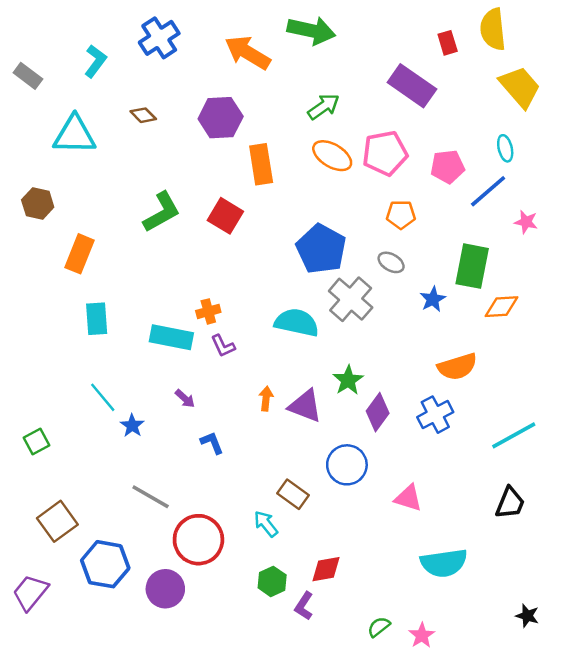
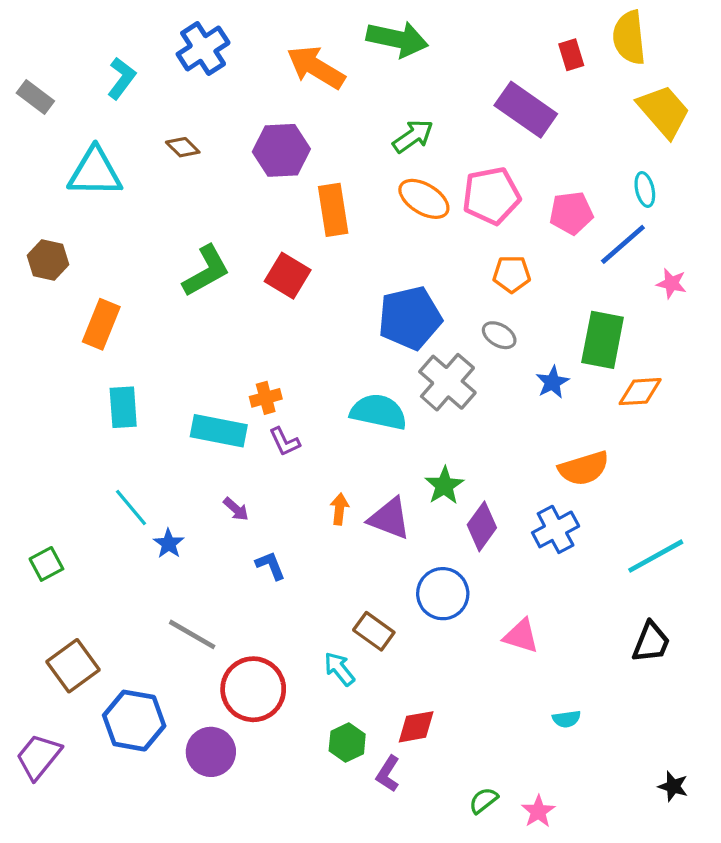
blue pentagon: (321, 249) -> (410, 318), turned 30
cyan semicircle: (444, 563) -> (567, 719), size x0.5

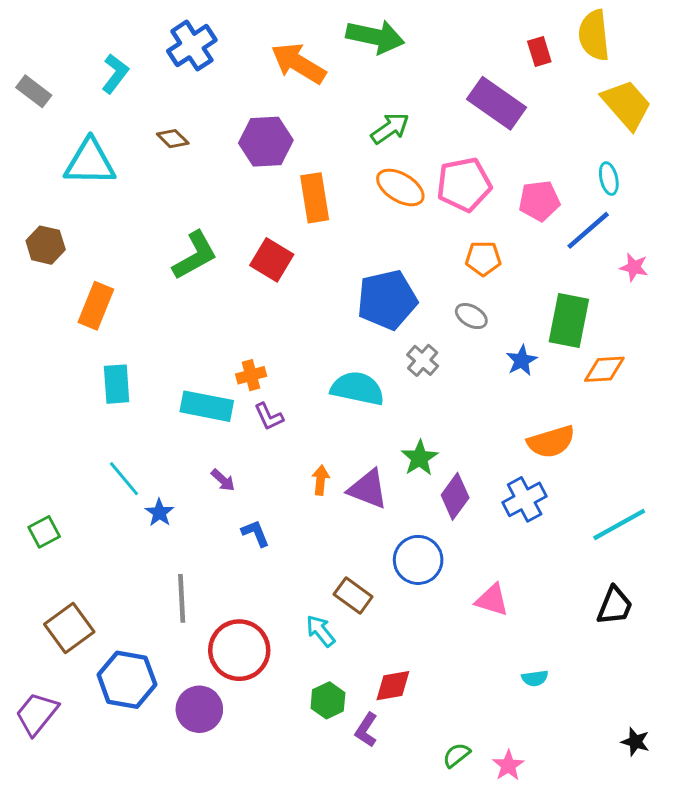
gray cross: (447, 382) -> (423, 360), size x0.6
gray line: (192, 634) -> (182, 598), turned 57

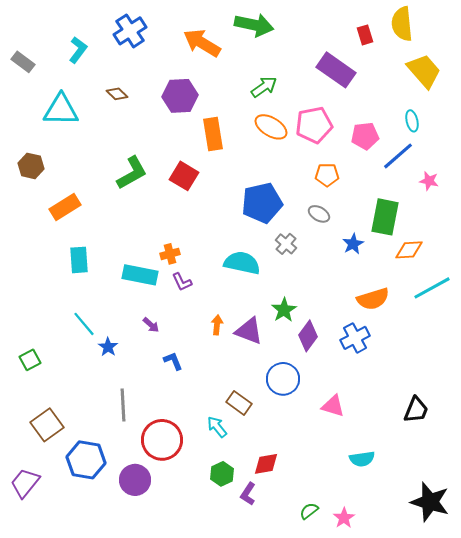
orange rectangle: (96, 306) -> (65, 207), turned 36
cyan line: (619, 524) -> (432, 288), moved
cyan semicircle: (535, 678) -> (362, 459), size x1.4
black star: (635, 742) -> (430, 502), size x2.0

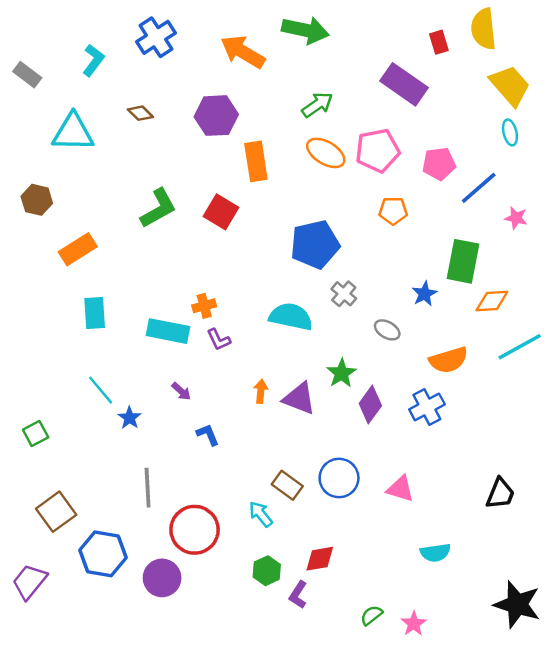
cyan ellipse: (412, 121) -> (510, 132), moved
gray ellipse: (319, 214) -> (387, 330), moved
blue circle: (283, 379) -> (339, 478), moved

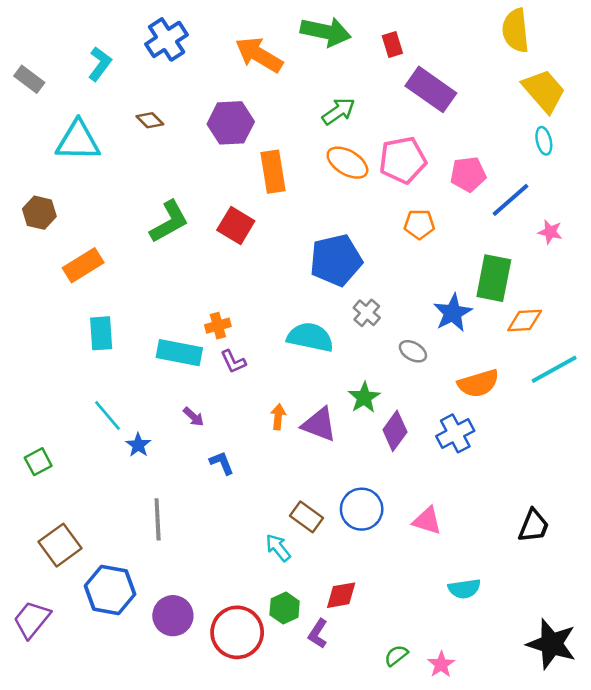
red rectangle: (439, 42) -> (392, 45), moved
blue star: (424, 294) -> (453, 313), size x1.4
red circle: (195, 530) -> (237, 632), moved

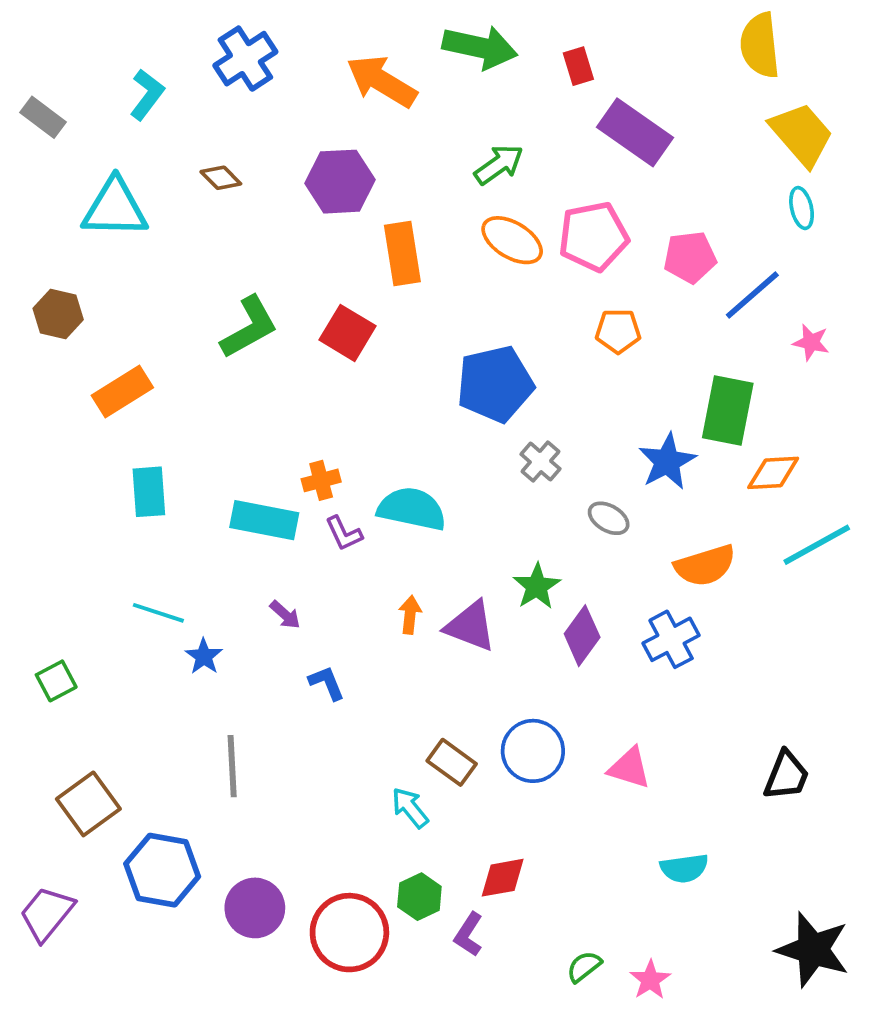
cyan semicircle: (310, 337) -> (412, 509), moved
cyan line: (107, 415) -> (158, 613), turned -32

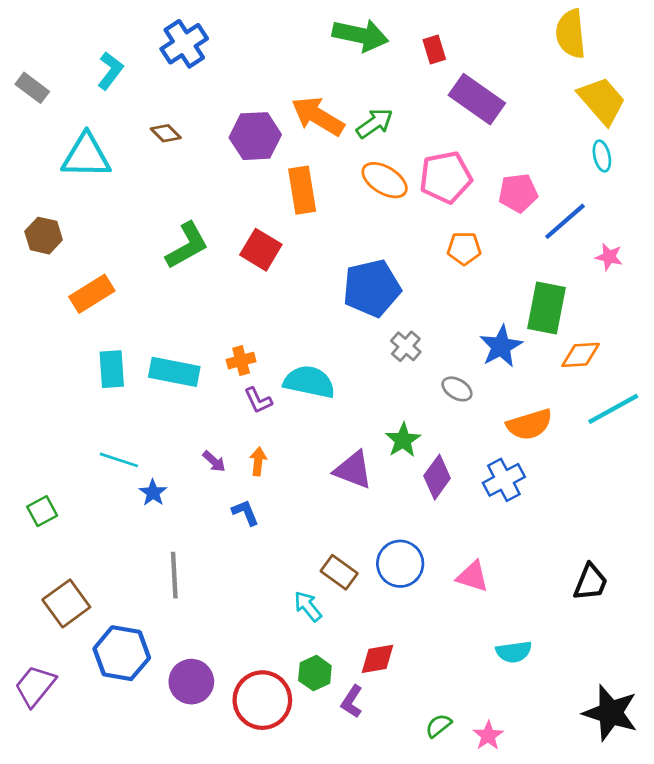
orange arrow: (382, 81) -> (318, 116), moved
cyan rectangle: (264, 520) -> (174, 372), moved
orange arrow: (410, 615) -> (258, 461), moved

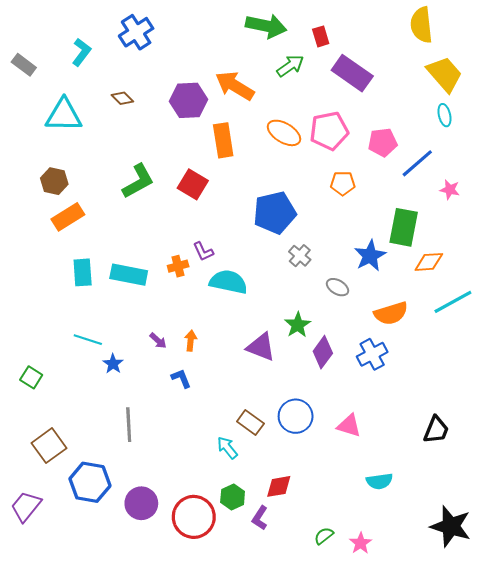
green arrow: (375, 123) -> (290, 66), moved
brown hexagon: (44, 236) -> (54, 181), moved
purple L-shape: (258, 400) -> (203, 251), moved
green square: (42, 511) -> (31, 377), turned -30

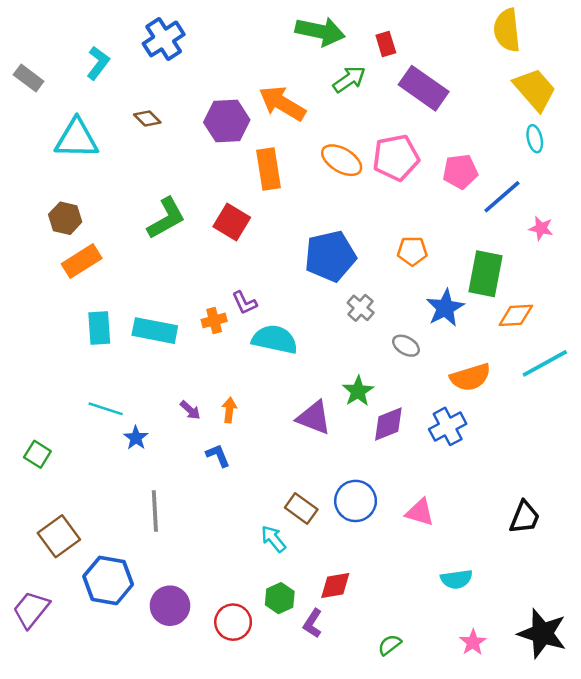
orange pentagon: (343, 183) -> (412, 251), moved
purple diamond: (323, 352) -> (388, 424), turned 32
red circle: (194, 517) -> (233, 622), size x0.7
pink star: (361, 543) -> (473, 642), moved

